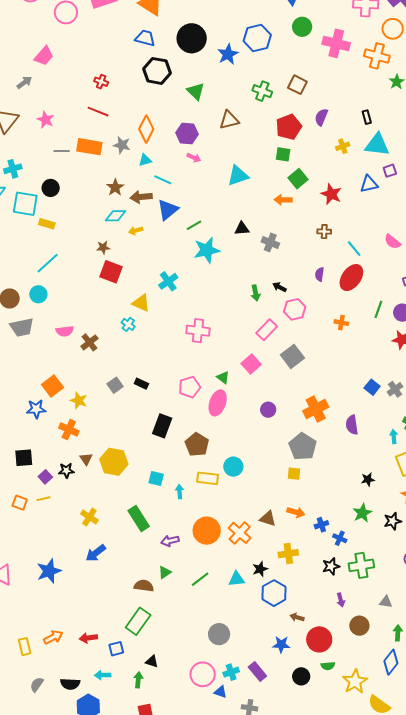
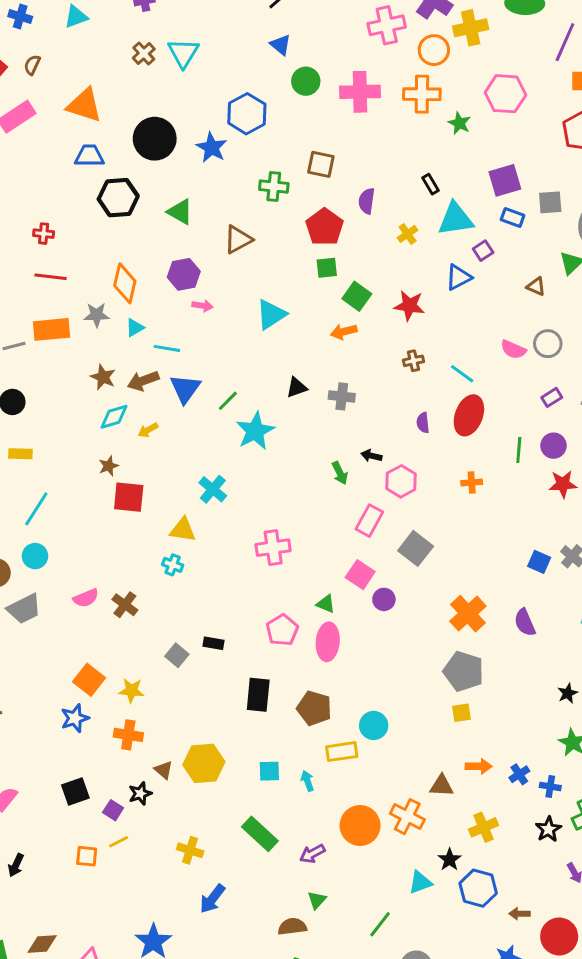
purple circle: (268, 410) -> (384, 599), moved
green line: (200, 579) -> (380, 924), moved

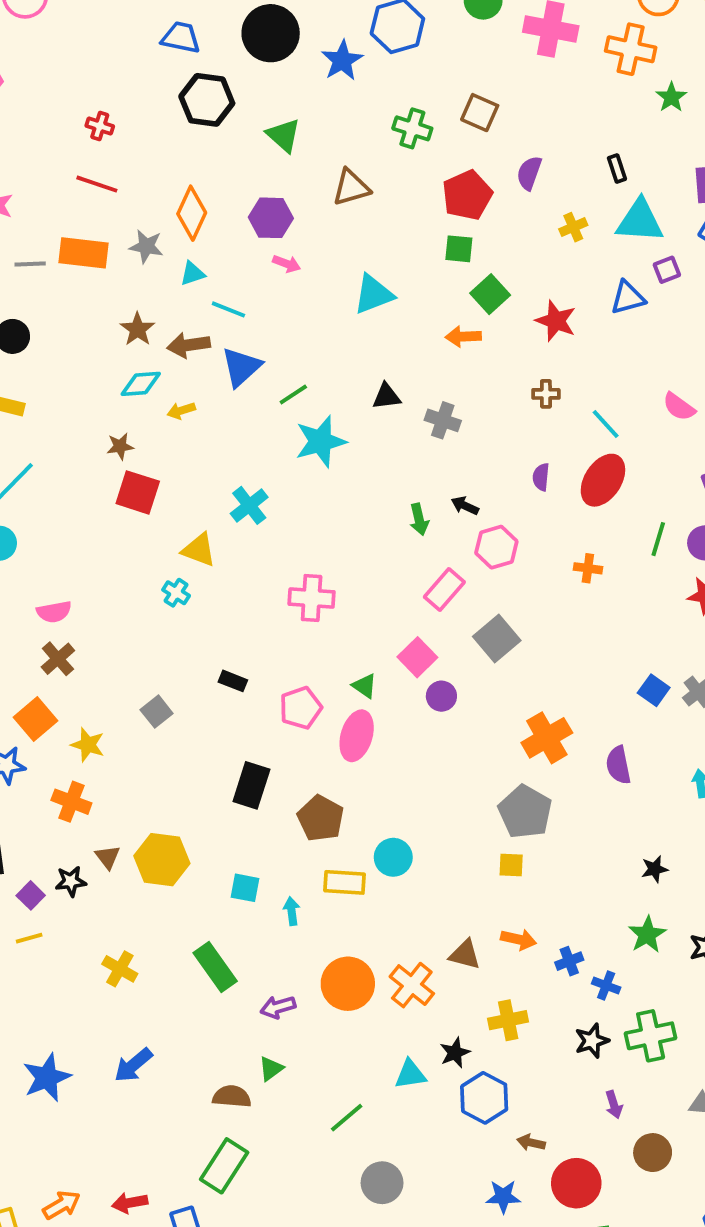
brown cross: (125, 605) -> (58, 659), moved
black rectangle: (213, 643) -> (233, 681), moved
blue arrow: (212, 899) -> (133, 1065), moved

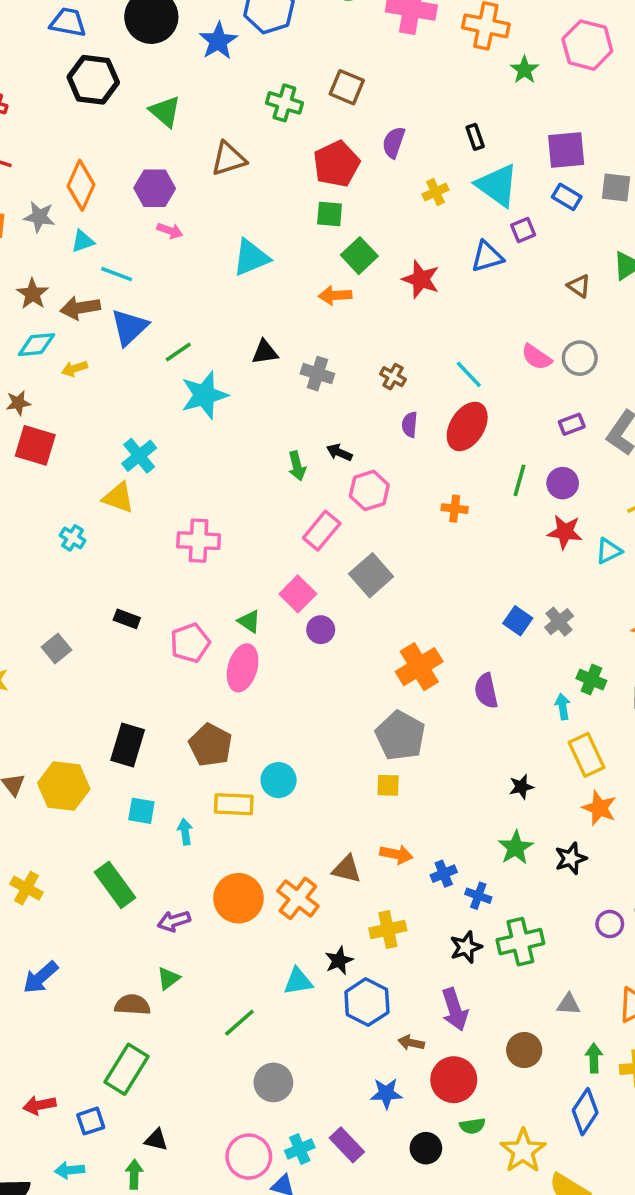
cyan triangle: (640, 221) -> (497, 185), turned 33
brown cross: (546, 394) -> (393, 377), moved, turned 30
yellow triangle: (199, 550) -> (118, 498), moved
black rectangle: (251, 785) -> (128, 745), moved
purple arrow: (614, 1105) -> (455, 1009), moved, size x1.6

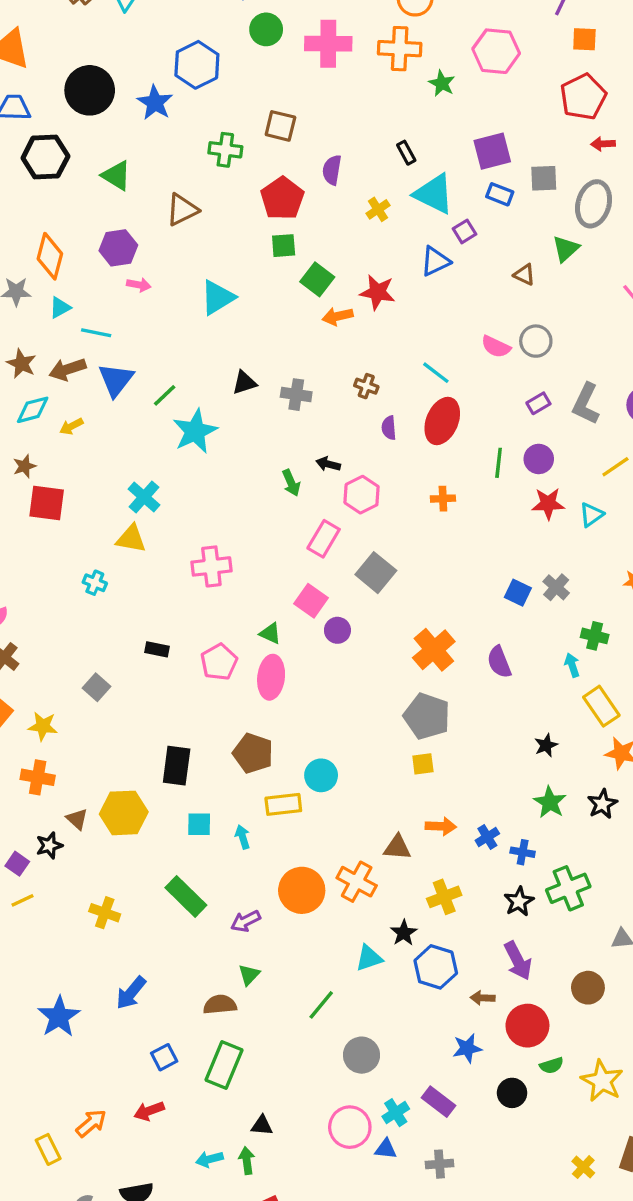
orange arrow: (335, 295) -> (338, 316), moved
blue square: (91, 1121) -> (164, 1057), moved
cyan arrow: (70, 1170) -> (209, 1159), moved

